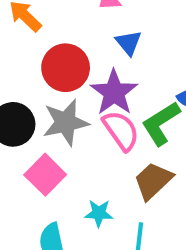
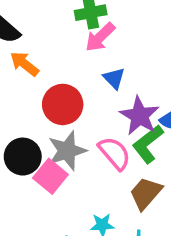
purple star: (114, 92) -> (140, 116), moved
pink square: (45, 175) -> (50, 176), moved

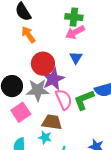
purple star: (140, 116) -> (53, 79), moved
pink square: (50, 176) -> (21, 112), moved
brown trapezoid: (146, 193) -> (52, 122), moved, turned 40

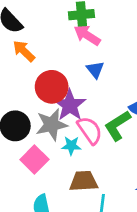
pink arrow: (75, 32) -> (87, 35), turned 72
brown trapezoid: (52, 122) -> (84, 181), moved
cyan star: (45, 137) -> (71, 146), moved

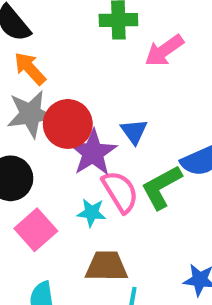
pink arrow: (87, 35) -> (164, 51), moved, turned -72
blue triangle: (95, 70) -> (134, 132), moved
gray star: (52, 125) -> (30, 114), moved

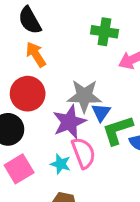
gray star: (30, 114) -> (84, 96), moved
red circle: (68, 124) -> (28, 94), moved
green L-shape: (162, 187) -> (117, 130), moved

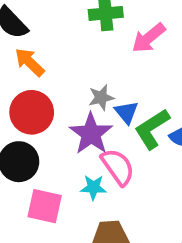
gray star: (84, 96) -> (101, 98), size x0.6
pink square: (19, 169) -> (45, 206), turned -32

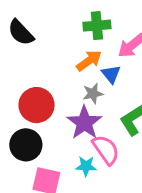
orange arrow: (30, 62) -> (89, 61), moved, turned 100
blue triangle: (127, 112) -> (111, 74), moved

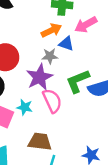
blue triangle: (111, 74) -> (66, 44), turned -42
cyan star: (86, 166) -> (25, 107), moved

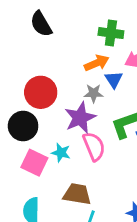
blue triangle: (66, 44) -> (114, 80), turned 35

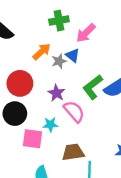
orange arrow: (97, 63) -> (42, 52), moved
gray star: (94, 93) -> (59, 61), moved
purple star: (80, 118) -> (56, 93), size x0.7

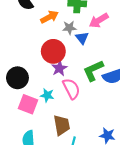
orange arrow: (42, 52) -> (49, 17), moved
gray star: (59, 61) -> (69, 28), moved
red circle: (20, 83) -> (53, 51), moved
brown trapezoid: (73, 152) -> (62, 125), turned 75

